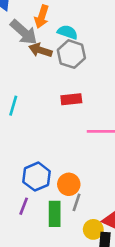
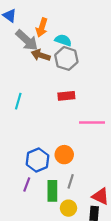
orange circle: (69, 184) -> (64, 155), moved
yellow circle: (93, 229) -> (68, 208), moved

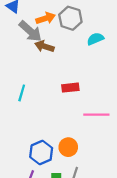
orange arrow: (42, 27) -> (46, 18), turned -126
cyan semicircle: (63, 40) -> (95, 39), moved, turned -42
gray hexagon: (66, 58) -> (70, 18), moved

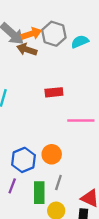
orange arrow: (46, 18) -> (31, 34), moved
gray hexagon: (70, 18) -> (54, 34), moved

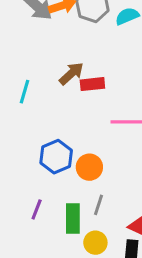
brown arrow: (27, 49) -> (71, 74), moved, turned 120
blue hexagon: (23, 160) -> (56, 157), moved

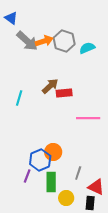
blue hexagon: (56, 157) -> (40, 160), moved
orange circle: (89, 167) -> (53, 152), moved
gray line: (98, 205) -> (78, 173), moved

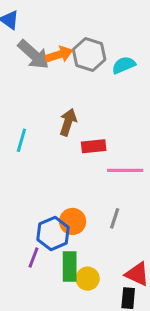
brown arrow: (50, 86) -> (68, 122), turned -30
red rectangle: (64, 93) -> (94, 146), moved
gray line: (78, 173) -> (115, 218), moved
yellow circle: (66, 198) -> (88, 279), moved

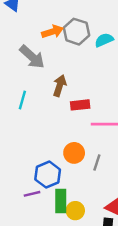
gray arrow: (33, 55) -> (32, 57), moved
orange circle: (73, 221) -> (74, 153), moved
purple line: (33, 258) -> (32, 194), turned 56

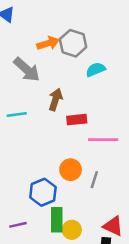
cyan semicircle: (104, 40) -> (96, 70), moved
cyan line: (22, 100) -> (17, 115), turned 66
purple line: (32, 194) -> (18, 225), moved

